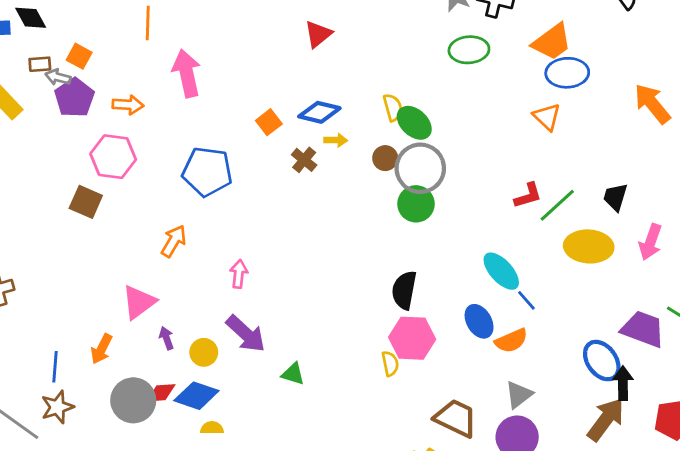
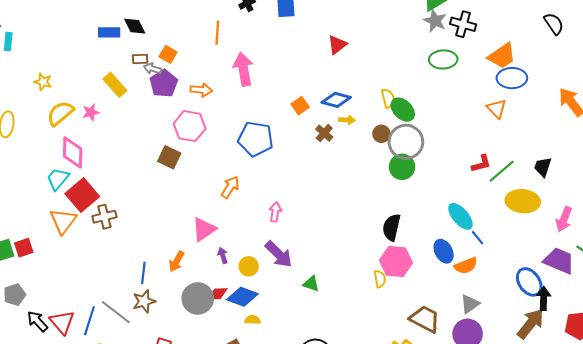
pink arrow: (650, 242) -> (564, 219), moved

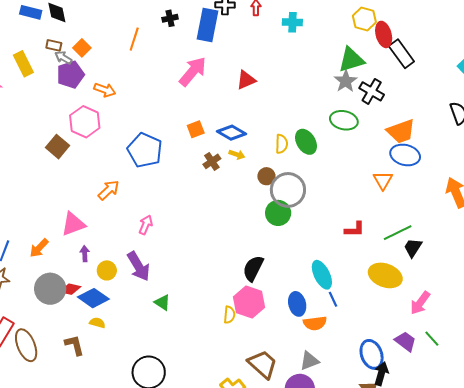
pink arrow: (243, 69) -> (193, 71), moved, turned 36
green ellipse: (403, 110) -> (306, 142), moved
green line: (502, 171) -> (398, 233), moved
purple trapezoid: (559, 261) -> (405, 341), size x0.7

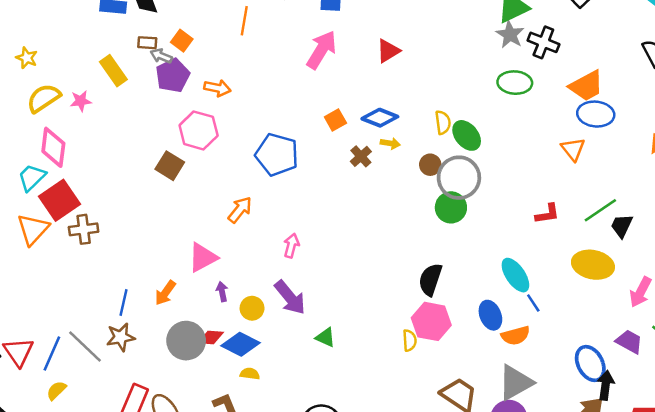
green ellipse: (306, 142) -> (467, 135), moved
gray triangle: (309, 361) -> (515, 382), size x1.5

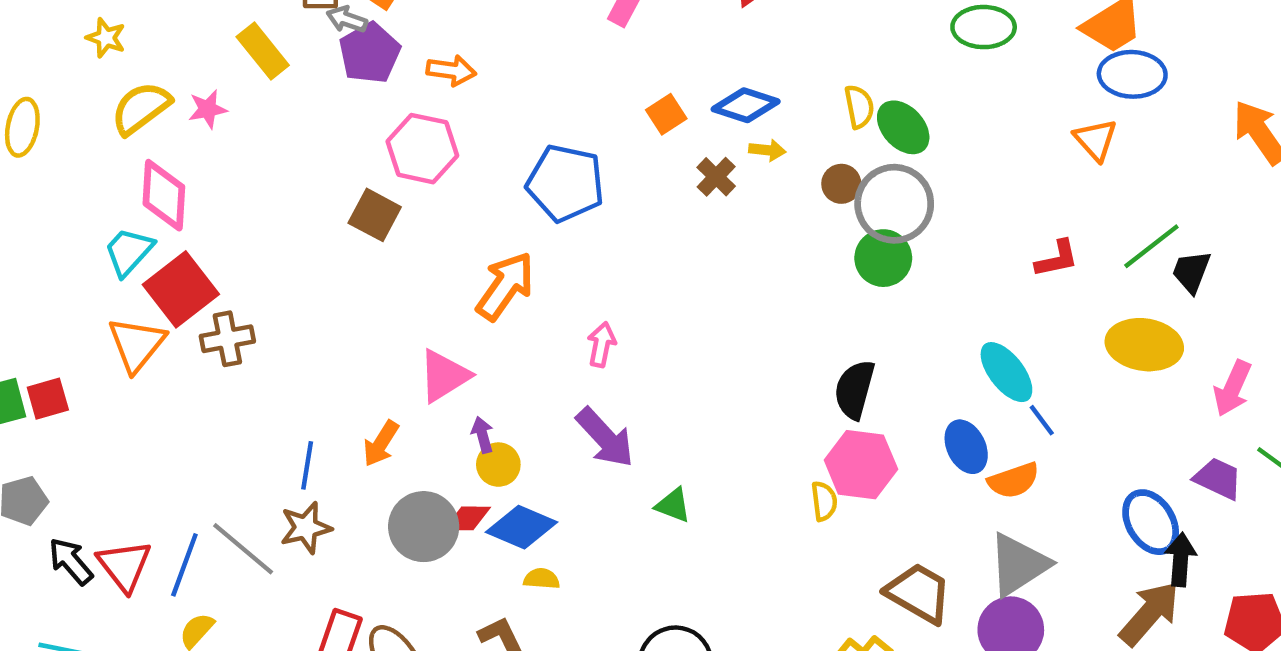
orange arrow: (240, 210) -> (505, 286), size x1.4
yellow circle: (252, 308) -> (498, 465), moved

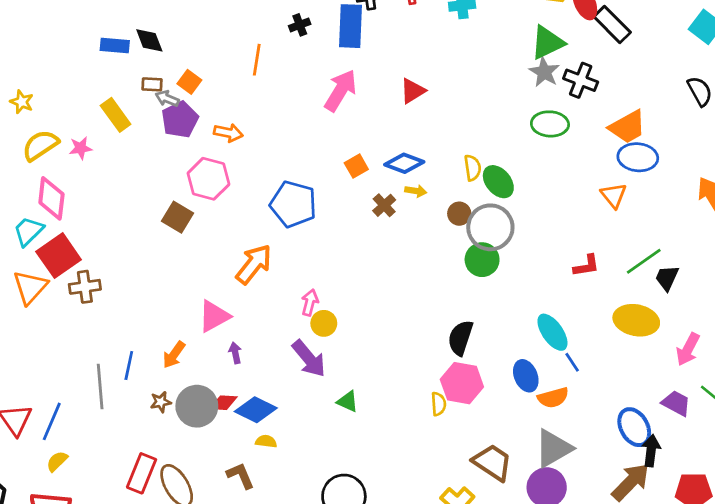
yellow circle: (498, 465) -> (324, 323), moved
brown star: (306, 528) -> (161, 402), moved, size x0.7
gray line: (243, 549) -> (100, 387), moved, turned 42

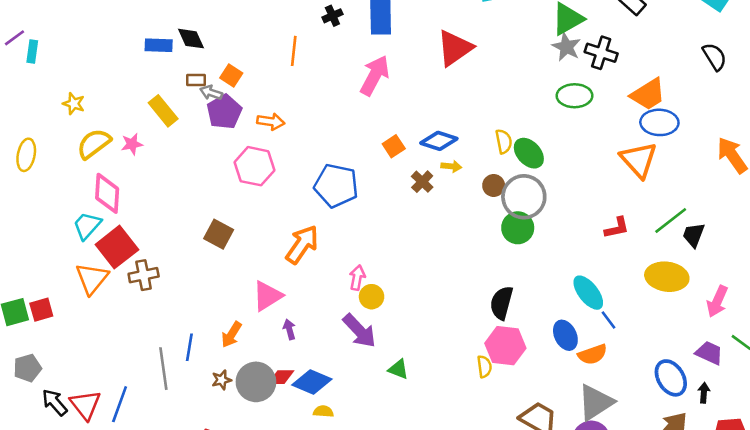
red triangle: (413, 91) -> (455, 48), moved, size x1.5
orange triangle: (614, 195) -> (639, 160), size x1.5
brown square: (178, 217) -> (219, 234), moved
black arrow: (651, 451) -> (704, 393), moved, size x0.7

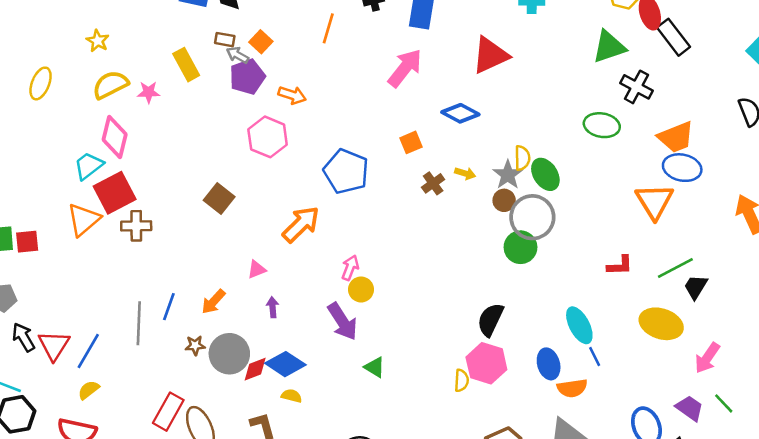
gray star: (566, 47) -> (508, 175), moved
blue diamond: (439, 141) -> (460, 113), moved
pink triangle: (267, 296) -> (257, 269), size x0.6
red diamond: (281, 377) -> (255, 369), moved, turned -32

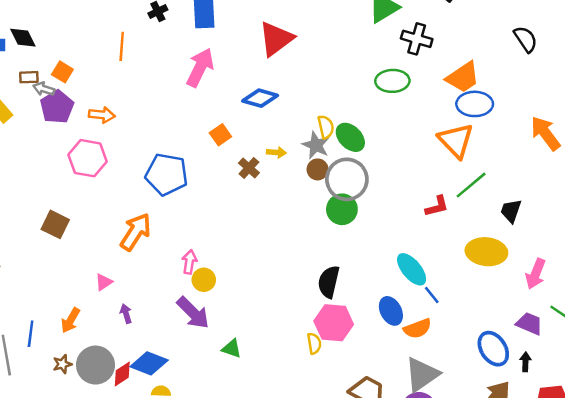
green line: (675, 268) -> (471, 185), moved

